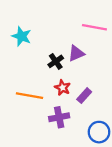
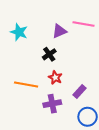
purple triangle: (76, 53) -> (59, 31), moved
purple rectangle: (84, 96) -> (79, 92), moved

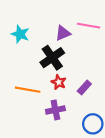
black cross: (49, 54) -> (52, 58), size x1.6
purple rectangle: (79, 92) -> (84, 88), moved

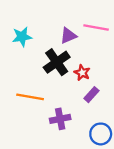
cyan star: (20, 34) -> (22, 37), turned -30
red star: (59, 82) -> (82, 73), moved

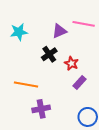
black cross: (57, 62) -> (49, 54), size x0.7
purple cross: (60, 119) -> (41, 109), moved

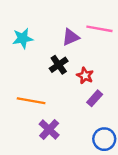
purple cross: (41, 109) -> (49, 130), turned -36

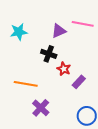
black cross: (59, 65) -> (49, 54), turned -35
red star: (85, 76) -> (64, 69), moved

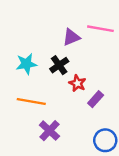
cyan star: (19, 32) -> (26, 64), moved
black cross: (49, 54) -> (59, 65), turned 35

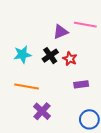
red star: (77, 83) -> (70, 59), moved
purple rectangle: (96, 99) -> (81, 84), turned 40

